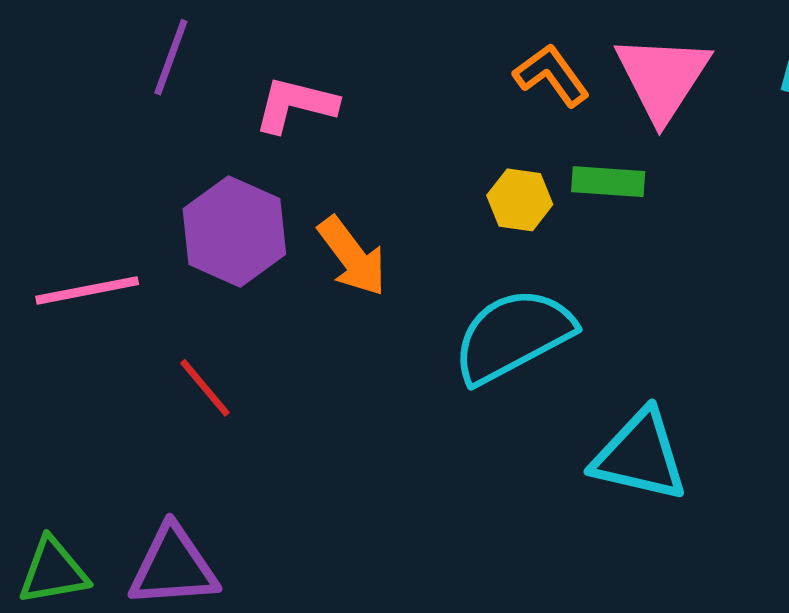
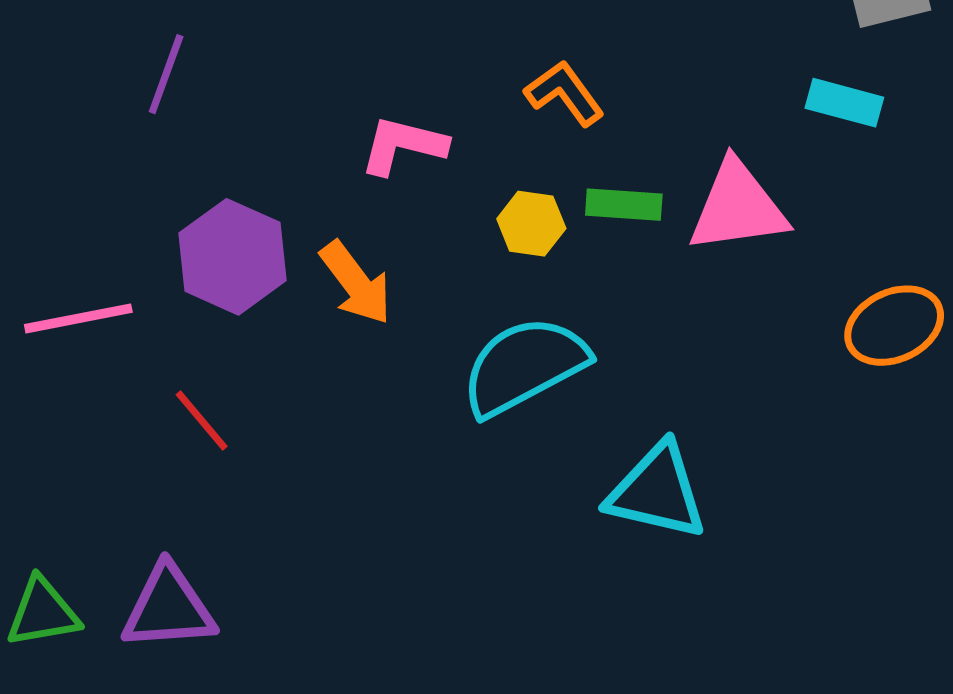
pink triangle: (662, 77) -> (738, 207), moved, turned 49
pink L-shape: (296, 105) -> (403, 145), moved

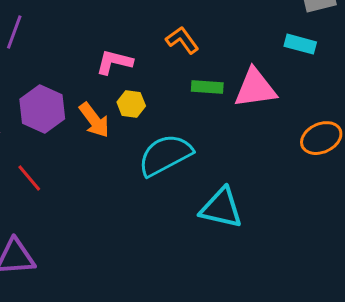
yellow hexagon: (531, 224) -> (131, 104), moved

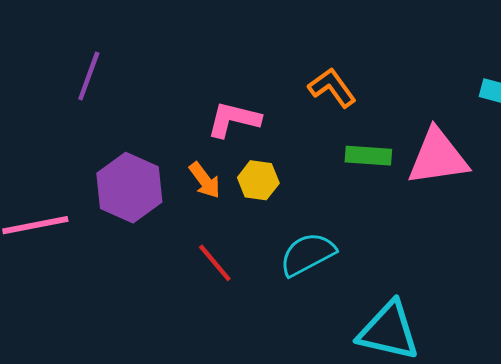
orange arrow: (94, 120) -> (205, 180), moved, size x0.7
cyan semicircle: (165, 155) -> (307, 254), size x0.7
red line: (29, 178) -> (215, 263), moved

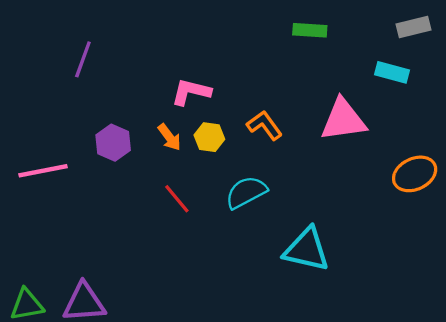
orange L-shape: (332, 88) -> (264, 125), moved
green rectangle: (368, 156) -> (310, 30), moved
purple hexagon: (129, 188) -> (113, 143), size x0.7

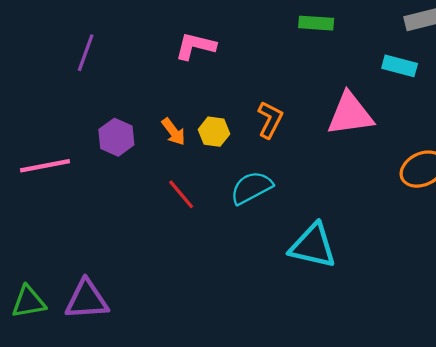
pink L-shape: (191, 92) -> (195, 46), moved
orange L-shape: (264, 125) -> (270, 120), turned 63

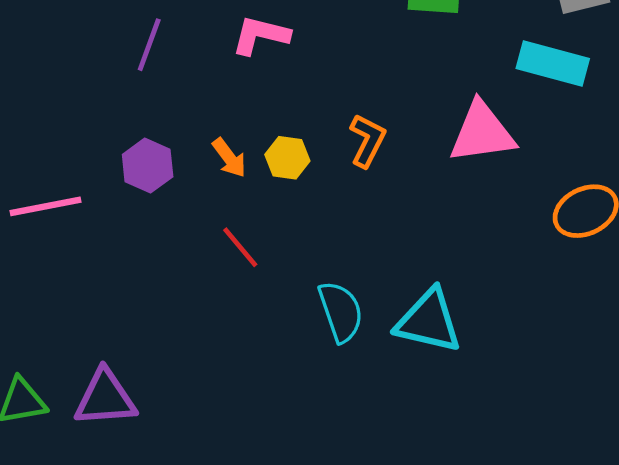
purple line: (86, 53) -> (149, 45), moved
cyan rectangle: (400, 66) -> (553, 64), size x1.4
cyan semicircle: (251, 188) -> (341, 312), moved, turned 99

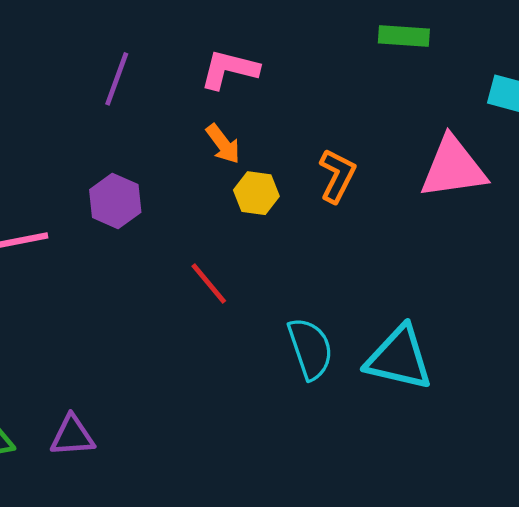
orange arrow: (229, 158) -> (223, 144), moved
purple triangle: (105, 398) -> (72, 436), size x0.7

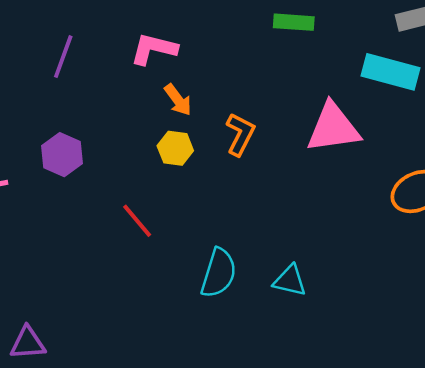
orange arrow: (223, 144) -> (178, 100), moved
cyan semicircle: (310, 349) -> (219, 273), turned 36
cyan triangle: (399, 358) -> (290, 281), size x0.6

